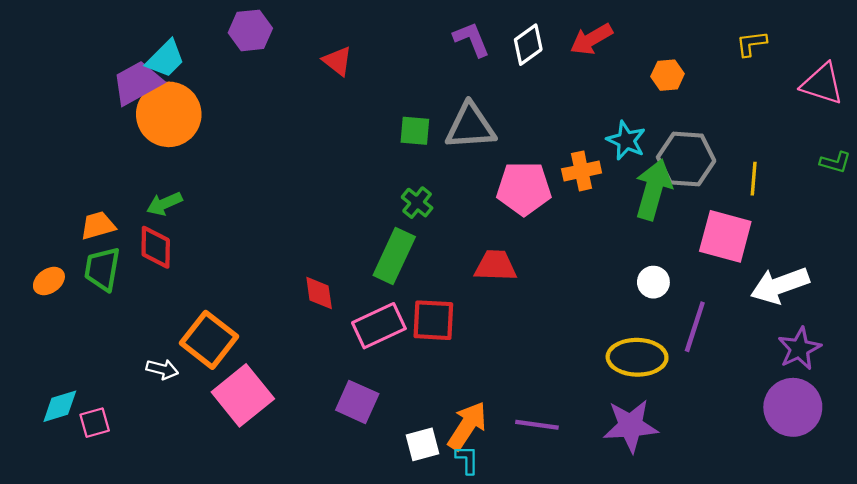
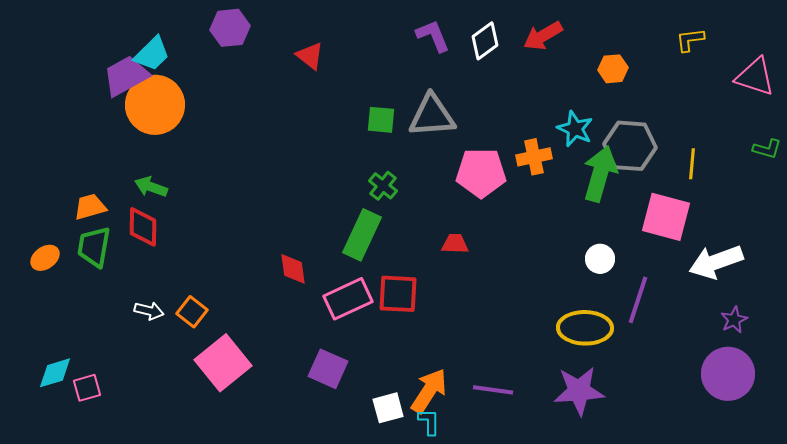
green arrow: (164, 204) -> (151, 187), turned 44
red trapezoid: (495, 266) -> (455, 244), size x0.7
orange square: (209, 340) -> (192, 312), size x0.6
purple star: (799, 349) -> (734, 320), size x0.7
white arrow: (162, 369) -> (149, 311), moved

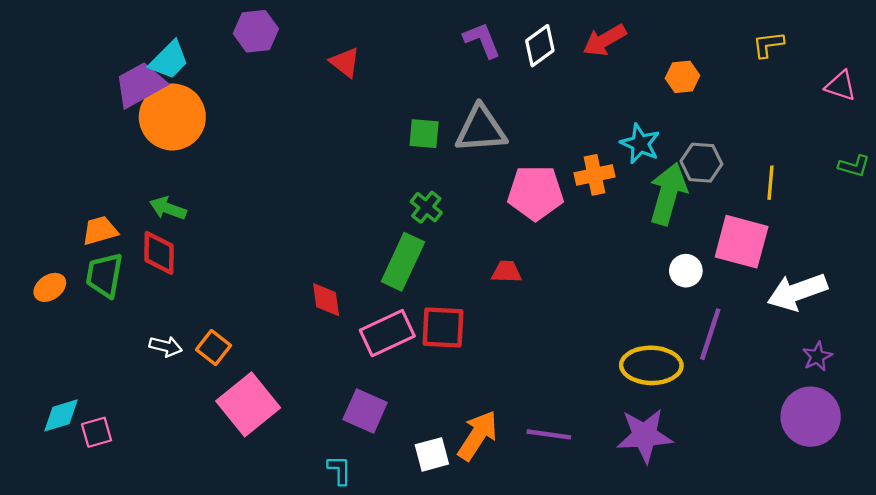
pink triangle: (755, 77) -> (841, 86), size x0.7
gray hexagon: (630, 146) -> (701, 163), size x0.7
white circle: (600, 259) -> (686, 271), moved
cyan L-shape: (429, 422) -> (339, 470), moved

